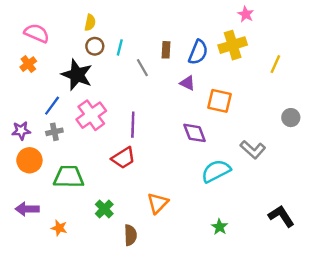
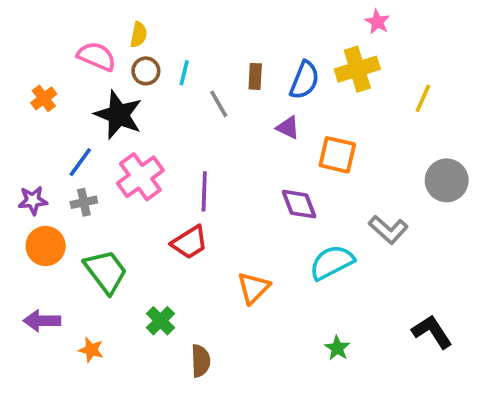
pink semicircle: (37, 33) -> (97, 56), moved
gray circle: (291, 118) -> (447, 180), size x1.5
green trapezoid: (69, 177) -> (106, 272), turned 52
orange triangle: (158, 203) -> (253, 288), moved

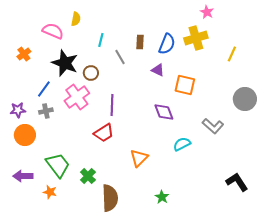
brown circle: (146, 71) -> (91, 73), moved
cyan semicircle: (332, 262) -> (182, 144), size x0.7
green trapezoid: (106, 272) -> (58, 165), moved
green star: (337, 348) -> (162, 197), moved
brown semicircle: (201, 361) -> (110, 198), size x1.5

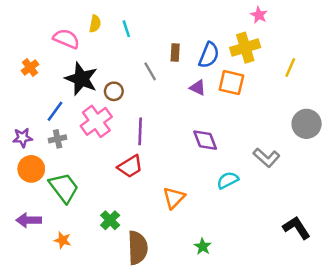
cyan line: (101, 40) -> (126, 29), moved, turned -32
orange square: (185, 85) -> (231, 83), moved
green trapezoid: (58, 165) -> (64, 188), moved

